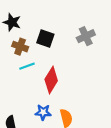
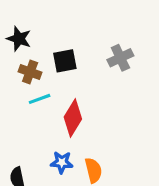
black square: (45, 38) -> (65, 61), turned -30

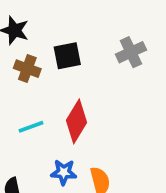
cyan line: (40, 99) -> (31, 127), moved

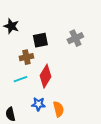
brown cross: (27, 69) -> (26, 57), moved, turned -32

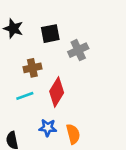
gray cross: (75, 38) -> (78, 50), moved
black square: (40, 40) -> (50, 34), moved

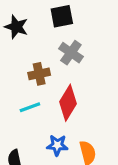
black square: (50, 34) -> (62, 16), moved
gray cross: (78, 50) -> (71, 53), moved, turned -30

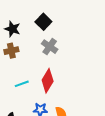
black square: (62, 16) -> (43, 22), turned -35
brown cross: (39, 74) -> (11, 51), moved

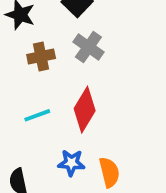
brown cross: (11, 51) -> (41, 56), moved

